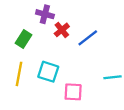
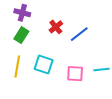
purple cross: (45, 14) -> (22, 13), moved
pink square: (73, 92) -> (75, 74), moved

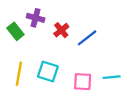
purple cross: (22, 13) -> (36, 18), moved
green rectangle: (21, 35) -> (15, 31), moved, turned -70

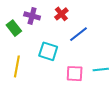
red cross: (61, 30) -> (61, 14), moved
cyan square: (48, 72) -> (48, 51), moved

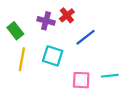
purple cross: (32, 16) -> (46, 21), moved
yellow line: (17, 66) -> (22, 59), moved

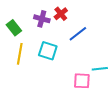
pink square: (81, 80) -> (82, 81), moved

